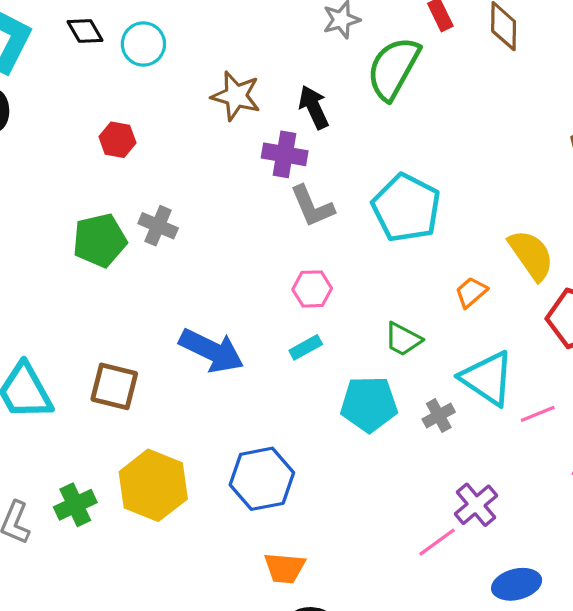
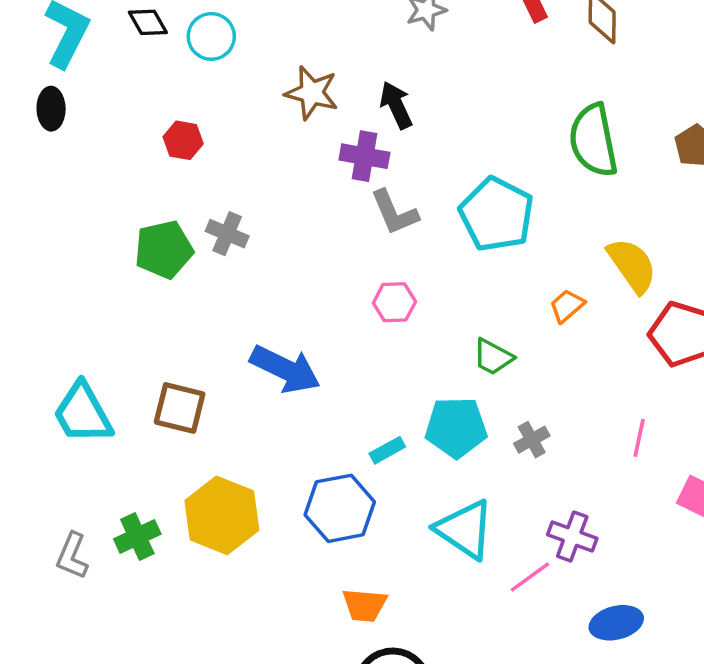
green semicircle: (393, 68) -> (593, 140), moved, turned -40
cyan rectangle: (306, 347) -> (387, 450), moved
cyan triangle: (487, 378) -> (465, 529), moved
pink line: (538, 414) -> (639, 438), turned -56
purple cross: (476, 505) -> (572, 536), turned -30

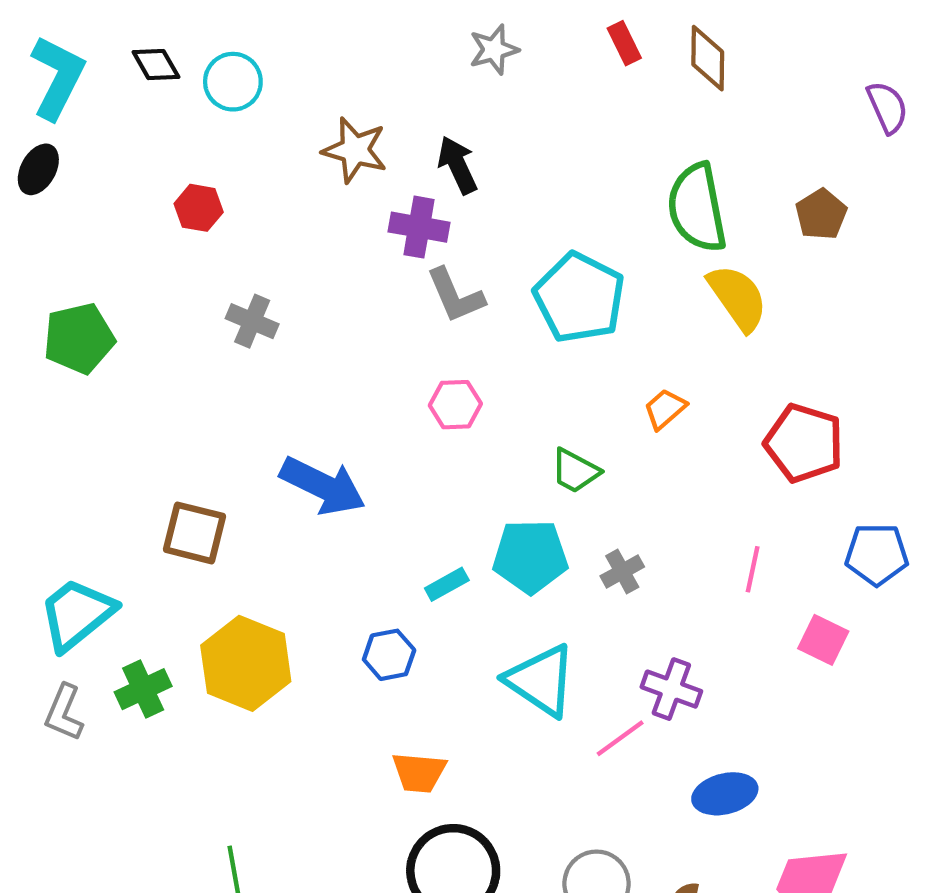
black ellipse: (51, 109) -> (38, 169), turned 30
green pentagon: (164, 249) -> (79, 338), moved
yellow semicircle: (632, 265) -> (738, 298), moved
cyan trapezoid: (83, 413) -> (77, 614), moved, turned 80
blue hexagon: (340, 508) -> (389, 655), size x0.6

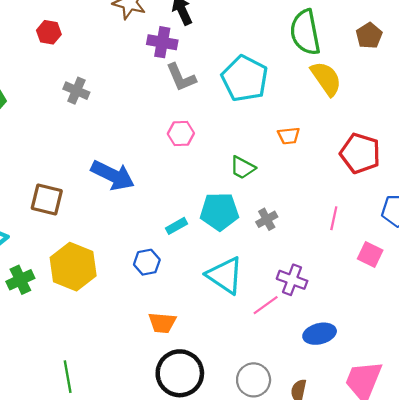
orange trapezoid: (665, 409) -> (289, 136), turned -145

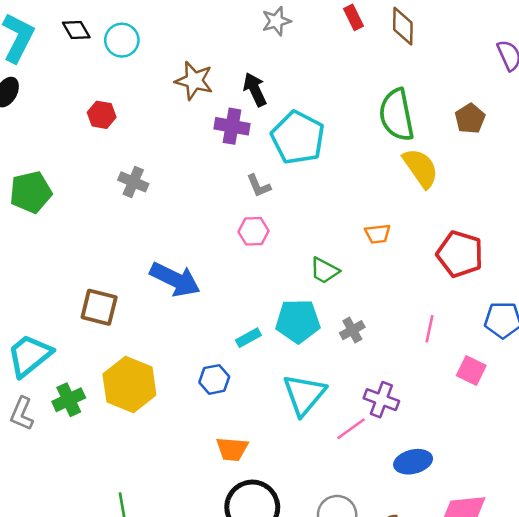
gray L-shape: (181, 77) -> (259, 186), moved, size x0.7
cyan pentagon: (245, 79) -> (298, 138), moved
cyan triangle: (225, 275) -> (304, 395), turned 36

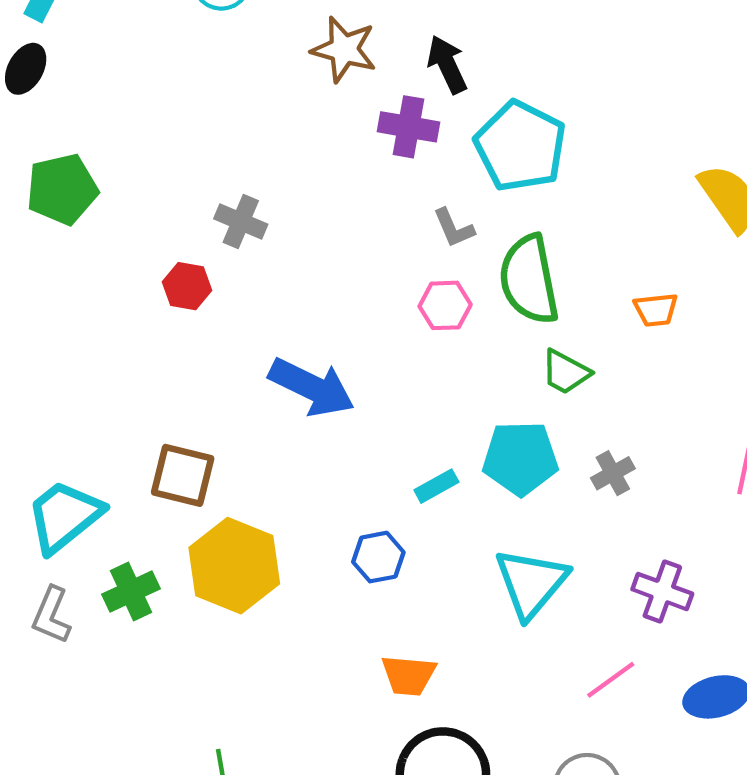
red hexagon: (102, 115) -> (187, 286), moved
green semicircle: (397, 115) -> (529, 280), moved
green pentagon: (31, 192) -> (62, 189), moved
brown square: (99, 307) -> (183, 475), moved
pink line: (351, 429) -> (611, 680), moved

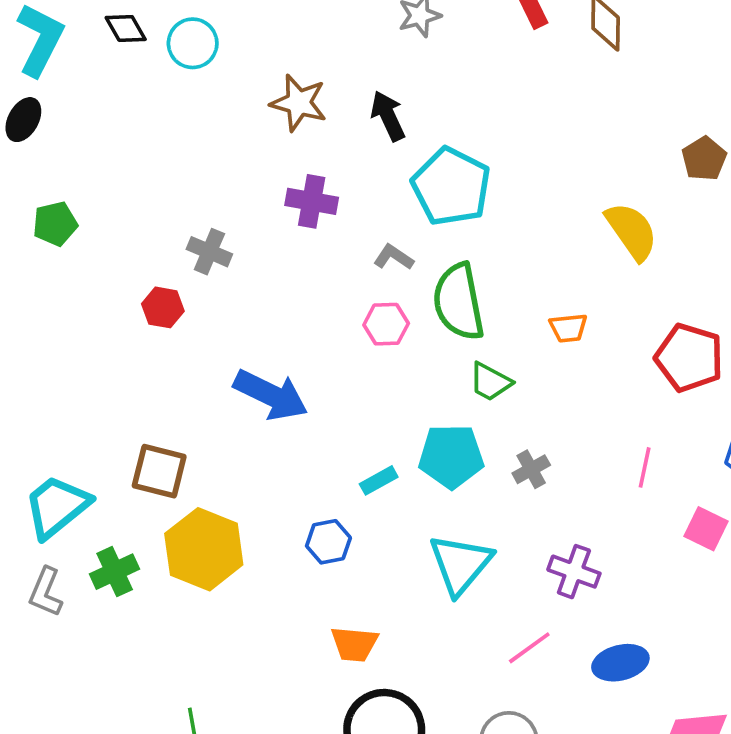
purple cross: (408, 127) -> (312, 201), moved
green pentagon: (62, 189) -> (55, 224), size x0.7
gray L-shape: (454, 228) -> (394, 257), turned 147

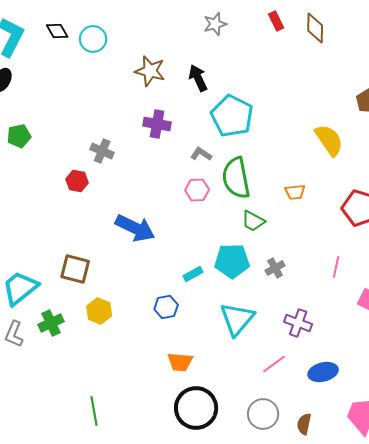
yellow hexagon: (204, 549) -> (99, 311), size x0.6

